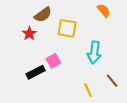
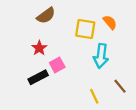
orange semicircle: (104, 10) -> (110, 22), moved
yellow square: (67, 28) -> (85, 29), moved
red star: (29, 34) -> (39, 48), moved

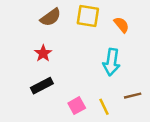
yellow square: (85, 29) -> (88, 16), moved
pink square: (57, 65) -> (77, 106), moved
brown line: (120, 86) -> (133, 96), turned -64

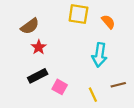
brown semicircle: (51, 17) -> (30, 26), moved
pink square: (77, 106) -> (60, 87), moved, turned -32

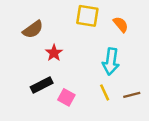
red star: (39, 47) -> (54, 53), moved
yellow line: (93, 95) -> (105, 92), moved

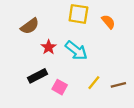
cyan arrow: (111, 62) -> (76, 50), moved, turned -60
yellow line: (105, 92) -> (94, 83), turned 64

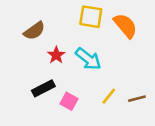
orange semicircle: (108, 22) -> (125, 26), size x1.5

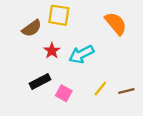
yellow square: (91, 17) -> (59, 15), moved
cyan arrow: (88, 59) -> (81, 54), turned 115

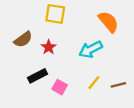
brown semicircle: (32, 28) -> (23, 39), moved
cyan arrow: (81, 54) -> (91, 49), moved

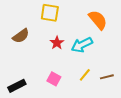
red star: (49, 47) -> (57, 43), moved
black rectangle: (38, 76) -> (17, 86), moved

